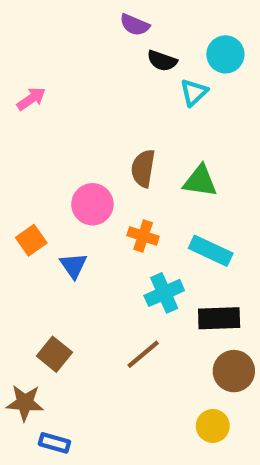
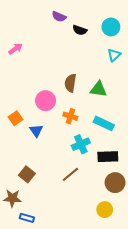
purple semicircle: (135, 25) -> (59, 17), moved
cyan triangle: (194, 92) -> (114, 55), moved

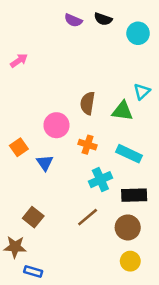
black semicircle: (80, 30) -> (103, 19), moved
cyan triangle: (114, 55) -> (142, 92), moved
brown circle: (115, 183) -> (128, 227), moved

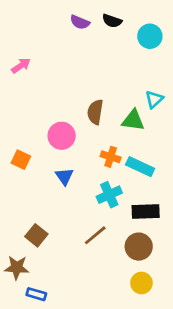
orange cross: (88, 145) -> (111, 157), moved
orange square: (19, 147) -> (21, 160), turned -30
blue triangle: (45, 163) -> (64, 176), moved

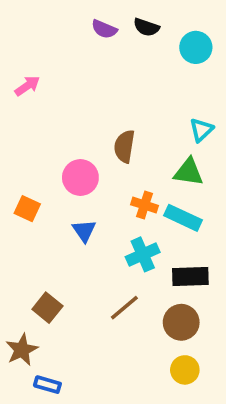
green triangle: (133, 120) -> (189, 172), moved
brown star: (17, 268) -> (22, 350), turned -30

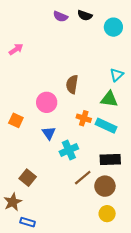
cyan cross: (143, 254) -> (69, 150), moved
brown line: (124, 308) -> (83, 178), moved

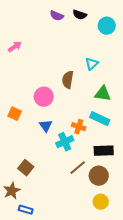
cyan triangle: (117, 75) -> (92, 64), moved
orange cross: (84, 118) -> (79, 127), moved

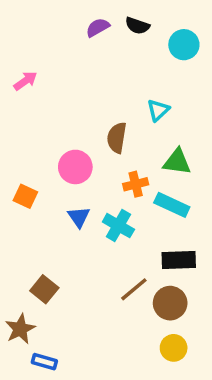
purple semicircle: (57, 16) -> (98, 27), turned 128
orange cross: (79, 127) -> (136, 184), moved, turned -32
cyan cross: (65, 142) -> (118, 226), moved, turned -36

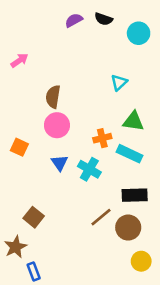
brown semicircle: (117, 138) -> (53, 97), moved
yellow circle: (174, 348) -> (141, 261), moved
blue rectangle: (44, 362) -> (34, 272), turned 54

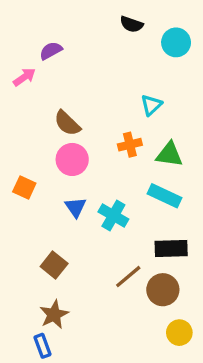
purple semicircle: (74, 20) -> (51, 51), moved
brown semicircle: (53, 97) -> (67, 123), turned -55
orange cross: (102, 138) -> (130, 145), moved
brown square: (34, 217) -> (54, 265), moved
brown star: (16, 247) -> (54, 314), moved

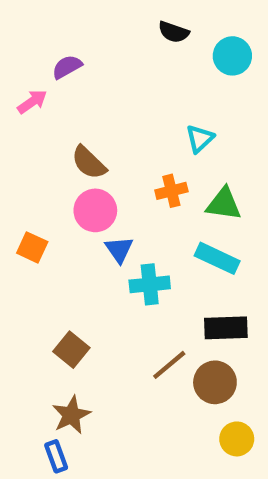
blue triangle: (75, 207) -> (119, 250), moved
cyan cross: (113, 216) -> (150, 284), turned -36

